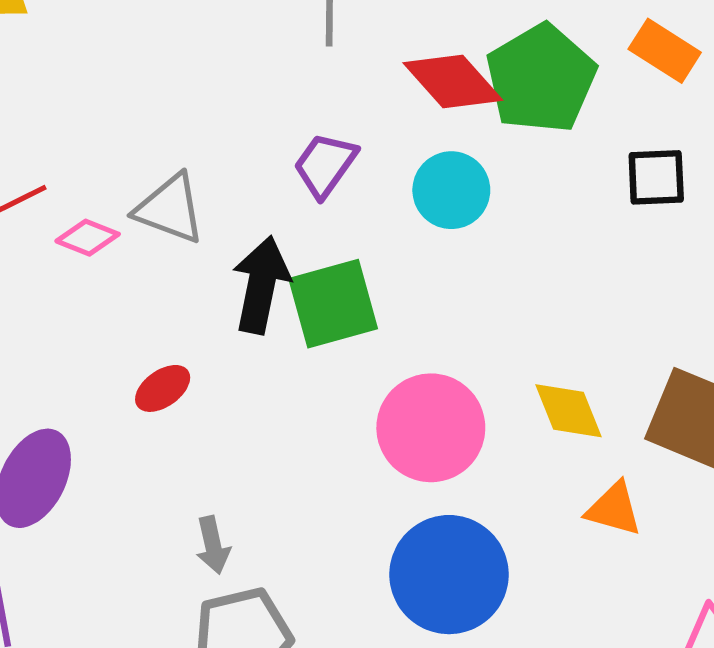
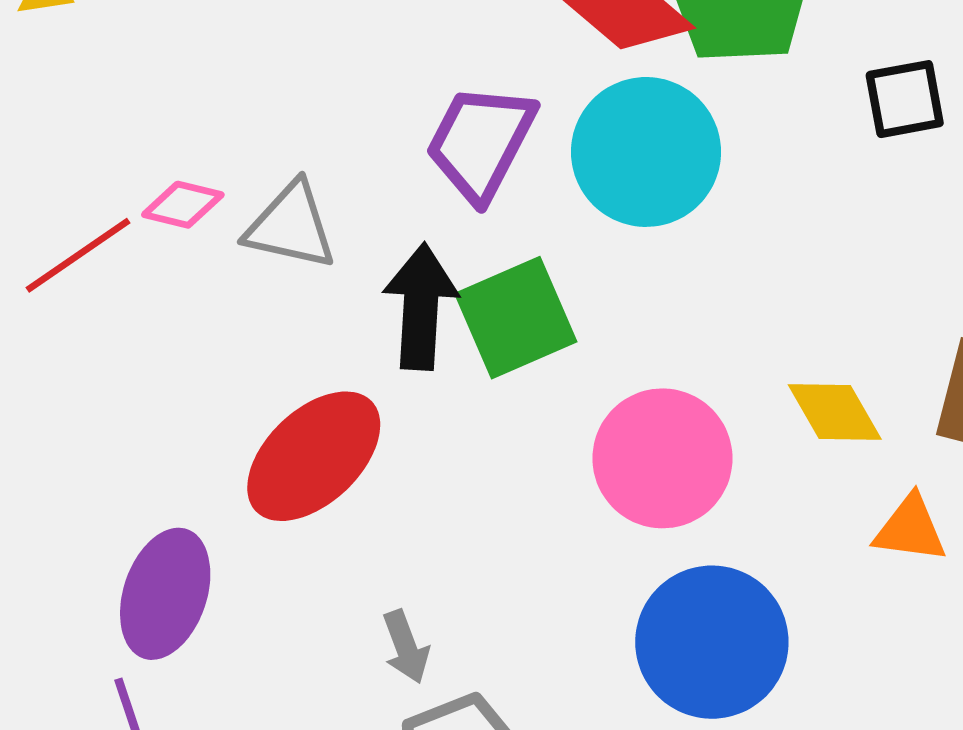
purple trapezoid: (325, 165) -> (481, 142), size x1.4
cyan circle: (451, 190) -> (646, 152), size x1.5
pink diamond: (88, 238) -> (183, 205), moved
red ellipse: (163, 388) -> (314, 456), size x2.0

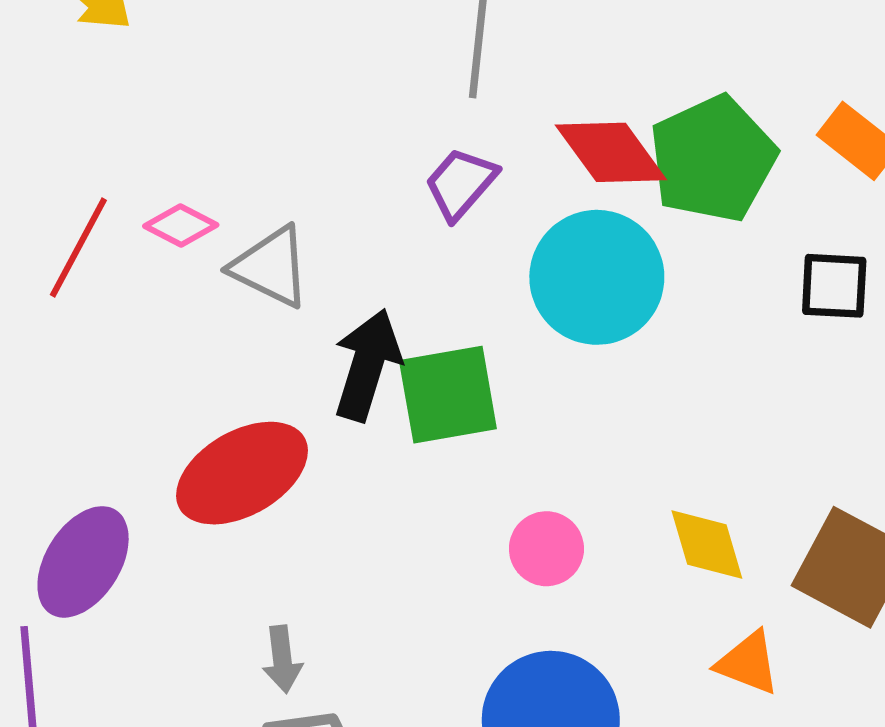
purple trapezoid: (481, 142) -> (461, 183), moved, size x0.7
red line: (78, 255) -> (78, 247), turned -41
pink circle: (662, 458) -> (546, 549), size x0.6

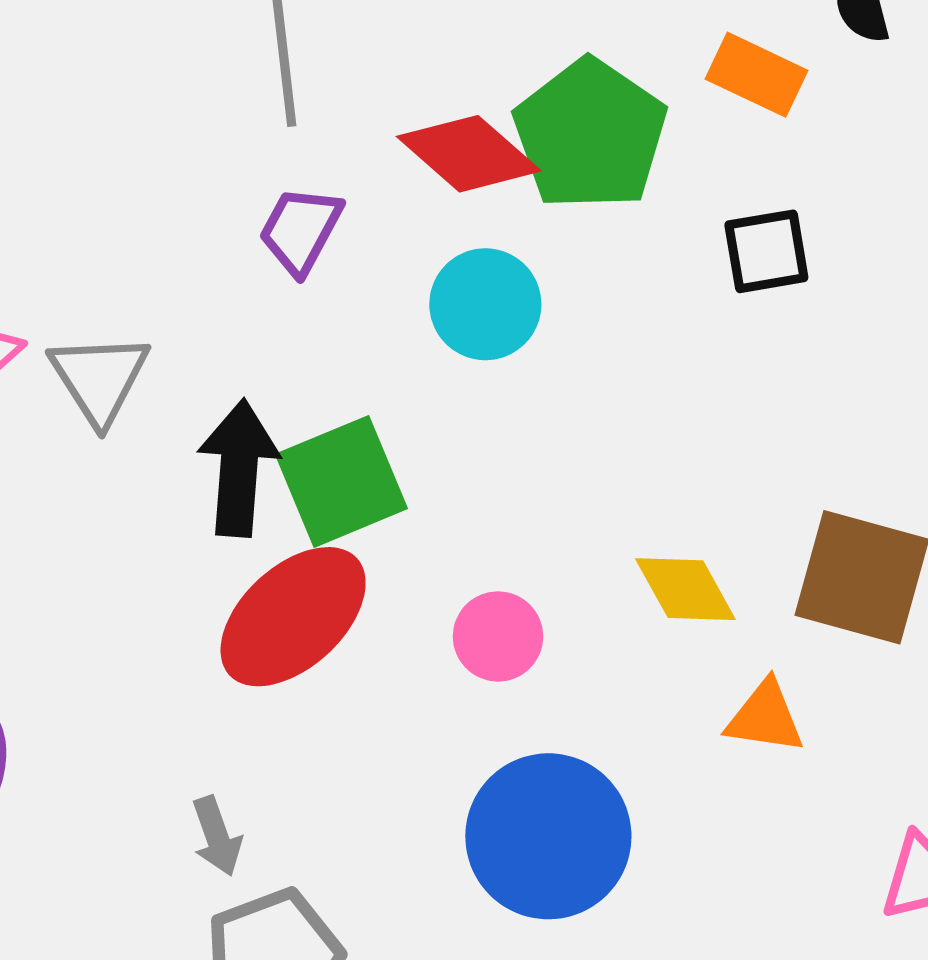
gray triangle: (271, 267) -> (99, 378), turned 44
cyan circle: (597, 277) -> (485, 304), size x0.7
red ellipse: (242, 473) -> (293, 617), moved

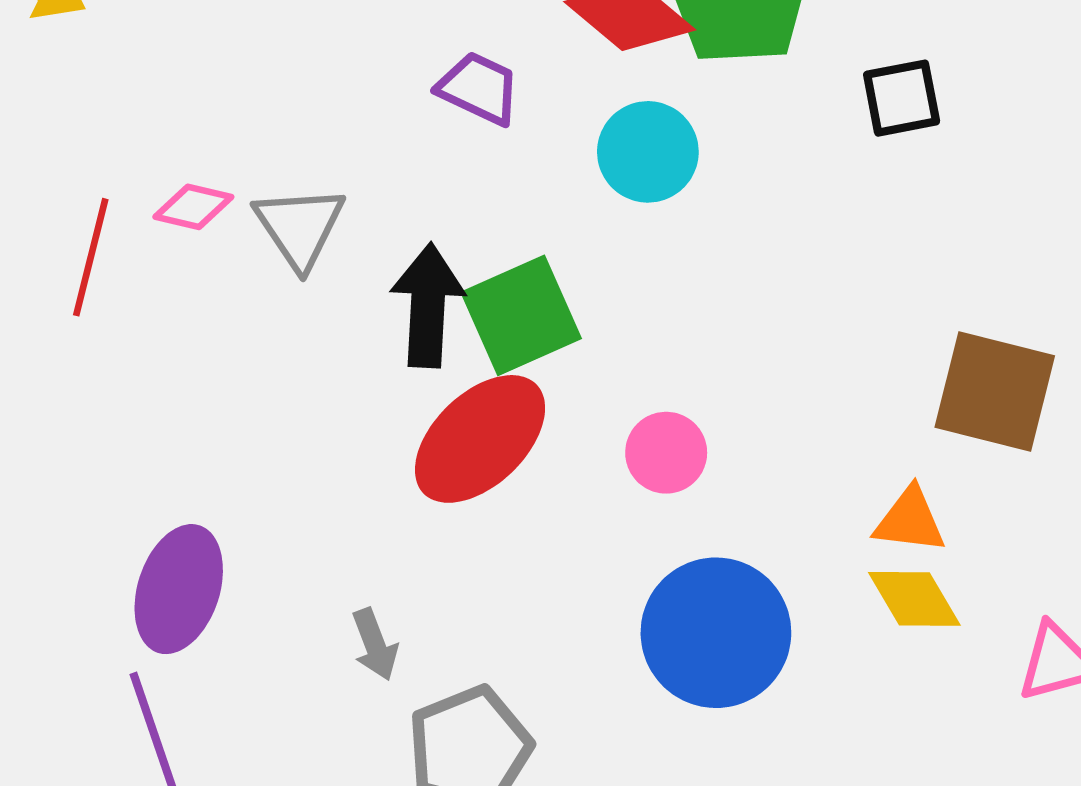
purple trapezoid: (300, 230) -> (479, 88), turned 88
yellow diamond: (685, 589) -> (914, 599), moved
gray arrow: (217, 836) -> (375, 644), moved

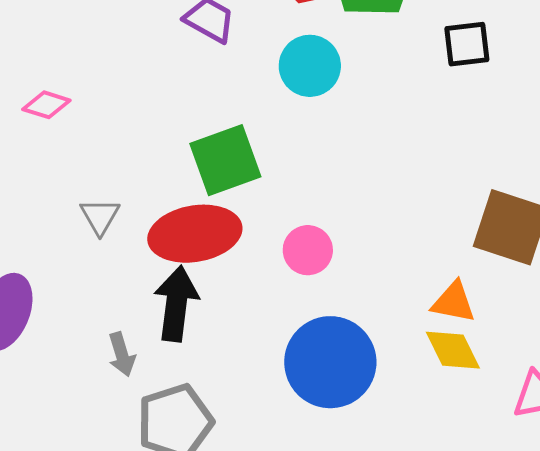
pink diamond: (193, 207) -> (46, 105), moved
gray triangle: (300, 227) -> (100, 216), moved, size x0.7
black arrow: (428, 305) -> (176, 304), moved
red ellipse: (480, 439) -> (195, 234), turned 30

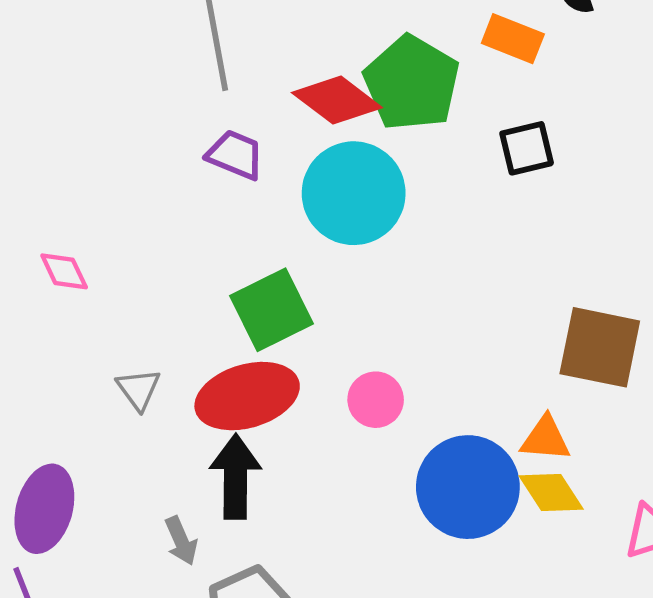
cyan circle: (310, 66) -> (354, 193), size x1.5
pink diamond: (46, 105) -> (64, 271), turned 54
blue circle: (330, 362) -> (468, 487), moved

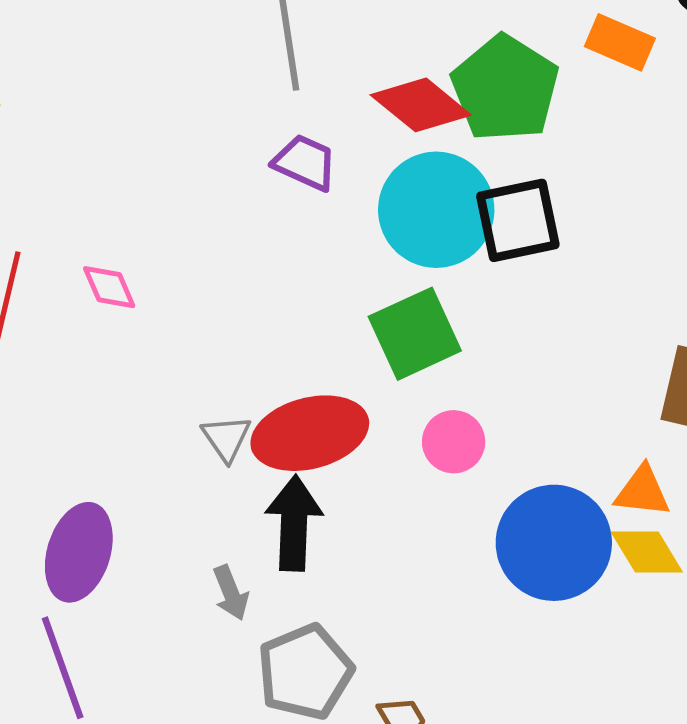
black square: (527, 148) -> (518, 220), moved, size x1.4
green square: (271, 310) -> (415, 334), moved
gray triangle: (139, 389) -> (226, 438), moved

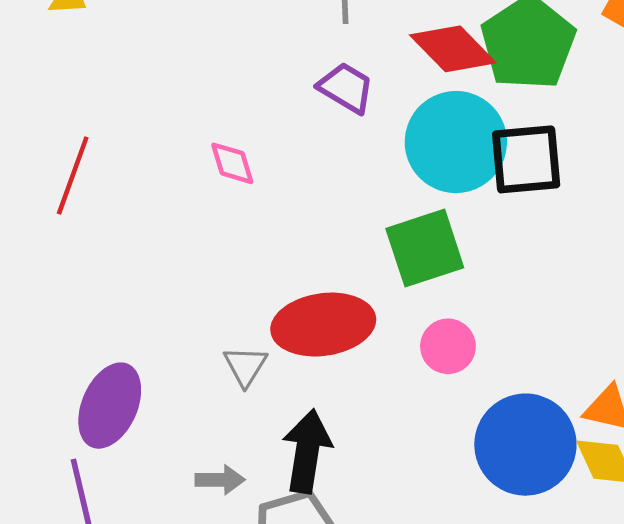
pink diamond: (109, 287) -> (232, 163), moved
gray triangle: (226, 438) -> (245, 366), moved
black arrow: (294, 523) -> (307, 451), moved
gray arrow: (231, 593) -> (220, 480), moved, turned -75

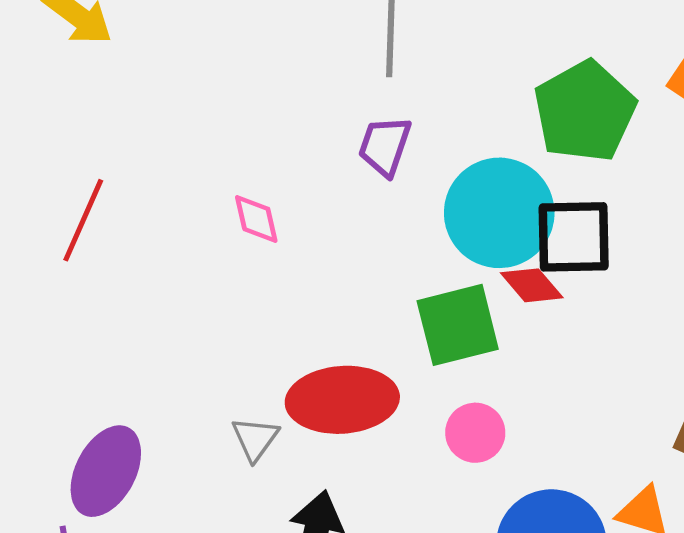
red diamond: (453, 49) -> (532, 285), moved, size x0.7
purple trapezoid: (346, 88) -> (385, 146), turned -106

